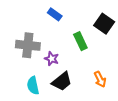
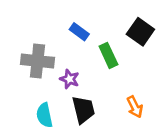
blue rectangle: (55, 14) -> (79, 32), moved
black trapezoid: (62, 81) -> (83, 110), turned -65

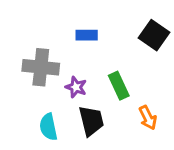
blue rectangle: (79, 32) -> (87, 35), turned -36
green rectangle: (108, 55) -> (119, 86), moved

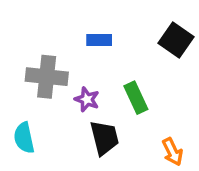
orange arrow: (148, 118) -> (173, 152), moved
cyan semicircle: (48, 127) -> (24, 138), moved

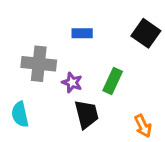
green rectangle: (136, 98) -> (113, 81), turned 50

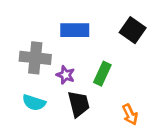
blue rectangle: (82, 33) -> (75, 30), size x1.5
cyan semicircle: (20, 114) -> (34, 103), moved, turned -60

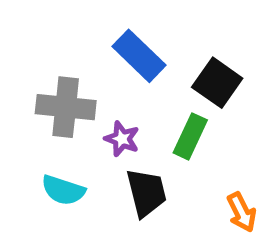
blue rectangle: (75, 30) -> (139, 56), turned 44
black square: (133, 30) -> (217, 83), moved

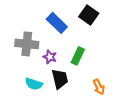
black square: (217, 83) -> (89, 15), moved
cyan semicircle: (63, 190) -> (34, 84), moved

